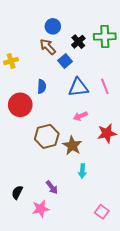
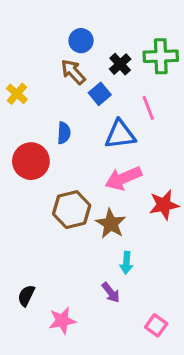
yellow cross: (11, 61) -> (17, 94), turned -32
pink line: (105, 86) -> (148, 108), moved
pink arrow: (80, 116) -> (123, 178), size x1.6
purple arrow: (52, 187) -> (111, 292), moved

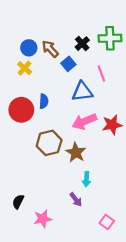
blue circle: (81, 41) -> (29, 48), moved
yellow cross: (17, 94) -> (25, 68), moved
blue semicircle: (64, 133) -> (44, 101), moved
red star: (164, 205) -> (112, 125), moved

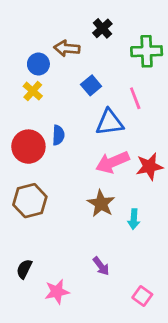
black cross: (82, 44) -> (102, 28), moved
brown arrow: (50, 49) -> (67, 48), moved, turned -42
brown hexagon: (49, 143) -> (30, 201), moved
cyan arrow: (86, 179) -> (134, 219), moved

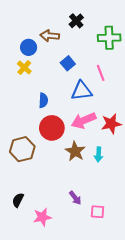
red circle: (28, 147) -> (52, 128), moved
cyan arrow: (134, 219) -> (99, 154), moved
pink square: (142, 296) -> (97, 212), moved, turned -32

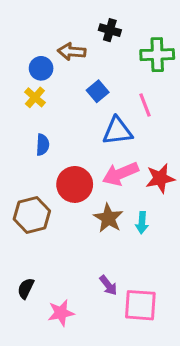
black cross: (76, 21) -> (110, 30), turned -32
blue semicircle: (43, 100) -> (43, 145), moved
pink square: (97, 212) -> (140, 305), size x1.6

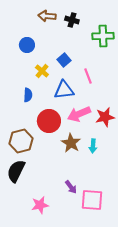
brown arrow: (72, 52) -> (47, 16), moved
yellow cross: (35, 97) -> (42, 71), moved
pink line: (145, 105) -> (88, 76), moved
blue triangle: (117, 131) -> (64, 90), moved
black semicircle: (26, 288) -> (16, 171), moved, size x1.6

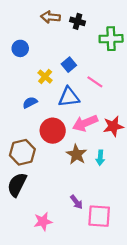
blue circle: (27, 45) -> (20, 48), moved
pink line: (88, 76) -> (95, 82), turned -35
blue semicircle: (28, 95) -> (30, 102), turned -120

